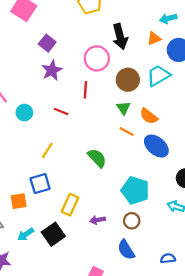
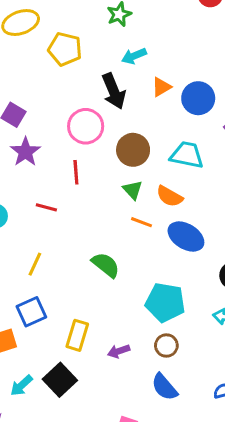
cyan arrow: (168, 18) -> (134, 56), moved
cyan trapezoid: (158, 76) -> (187, 155), moved, turned 50

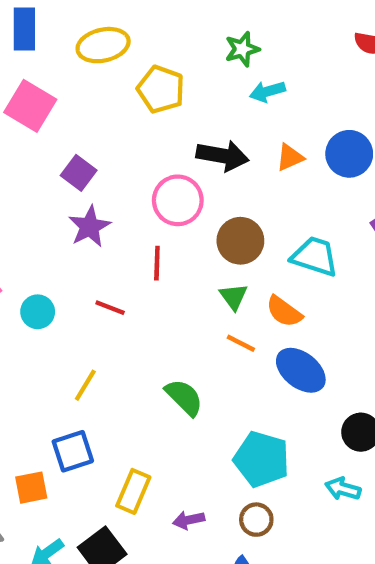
cyan arrow: (134, 56) -> (267, 91), moved
black arrow: (114, 91) -> (222, 156), turned -64
blue circle: (198, 98) -> (349, 154), moved

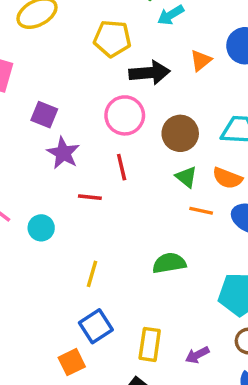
yellow pentagon: (161, 89) -> (112, 38), moved
red line: (110, 308) -> (90, 197), moved
green semicircle: (184, 397) -> (169, 263), turned -40

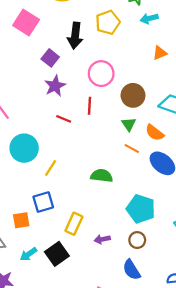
yellow pentagon: (112, 38) -> (108, 22), turned 30
black arrow: (150, 73) -> (75, 36), moved, turned 85
cyan circle: (41, 228) -> (24, 148), moved, size x1.6

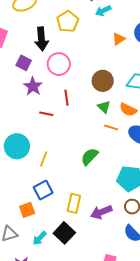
pink circle: (101, 74) -> (59, 64), moved
green semicircle: (102, 176) -> (90, 157), turned -42
purple arrow: (102, 239) -> (101, 212), size x1.5

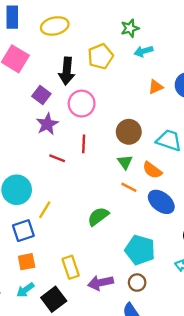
blue square: (43, 190) -> (23, 231), moved
yellow rectangle: (74, 203) -> (71, 267), turned -42
orange square: (27, 210) -> (27, 262), moved
cyan arrow: (40, 238) -> (25, 290), moved

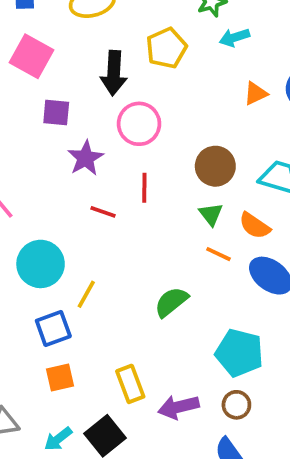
purple square: (41, 95) -> (56, 113), moved, turned -30
cyan arrow: (25, 290) -> (58, 439), moved

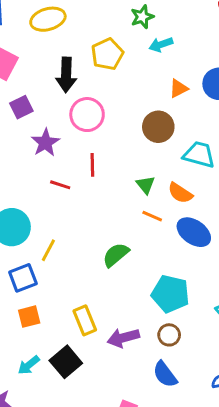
purple square: (56, 113) -> (21, 107), turned -30
brown circle: (215, 166) -> (158, 127), moved

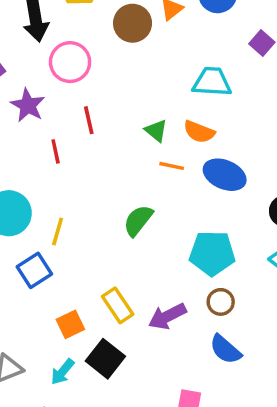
brown circle: (158, 127) -> (133, 23), moved
red line: (60, 185) -> (56, 151), turned 72
orange square: (29, 317) -> (70, 324), moved

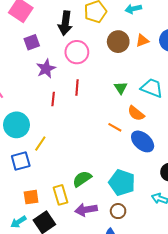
green triangle: (156, 131) -> (121, 88), moved
green semicircle: (138, 220) -> (82, 179), moved

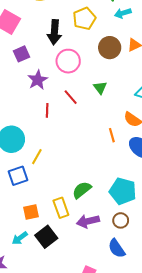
red line: (77, 88) -> (71, 97), turned -42
green triangle: (121, 88) -> (100, 88), moved
orange line: (115, 127) -> (112, 135), turned 48

